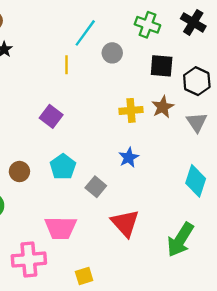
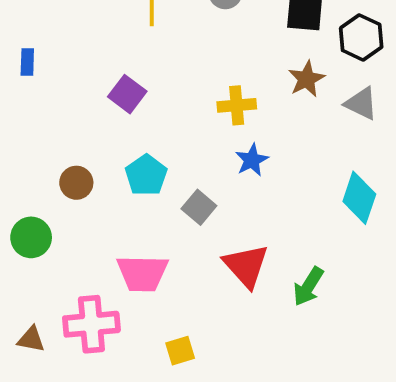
yellow cross: (131, 110) -> (237, 105), moved
gray triangle: (197, 122) -> (361, 103), turned -30
green arrow: (180, 240) -> (308, 286), moved, size x0.7

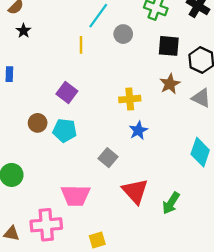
cyan pentagon: (146, 175) -> (65, 130), moved, turned -30
brown circle: (76, 183) -> (38, 123), moved

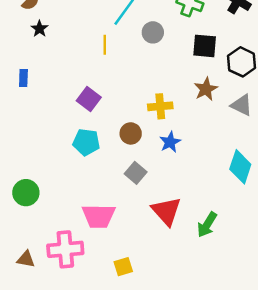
brown circle: (38, 123) -> (131, 133), moved

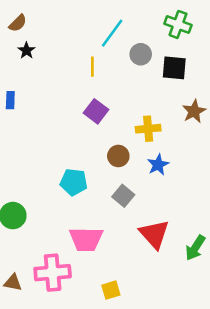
black square: (205, 46) -> (174, 68), moved
purple square: (89, 99) -> (96, 111), moved
cyan pentagon: (86, 142) -> (74, 182), moved

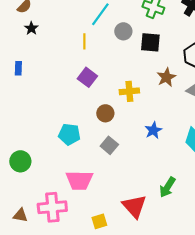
blue star: (158, 165) -> (153, 130), moved
red triangle: (154, 234) -> (134, 206), moved

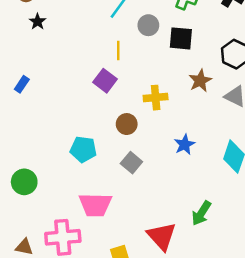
yellow line: (84, 41) -> (118, 51), moved
blue rectangle: (18, 68) -> (22, 84), moved, turned 32

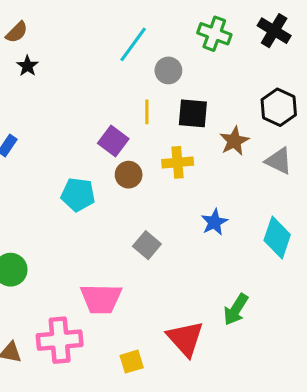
black square: (181, 38) -> (193, 113), moved
yellow line: (118, 51) -> (147, 112), moved
brown circle: (127, 124) -> (129, 175), moved
cyan pentagon: (83, 149) -> (78, 195), moved

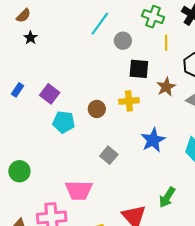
yellow line: (147, 112) -> (166, 43), moved
purple square: (113, 141) -> (50, 94), moved
blue star: (214, 222) -> (153, 140), size x1.4

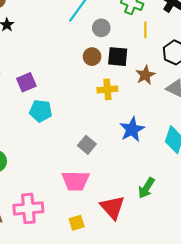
purple square: (50, 94) -> (26, 82), turned 30
brown circle: (97, 109) -> (92, 57), moved
pink trapezoid: (79, 190) -> (76, 181), moved

